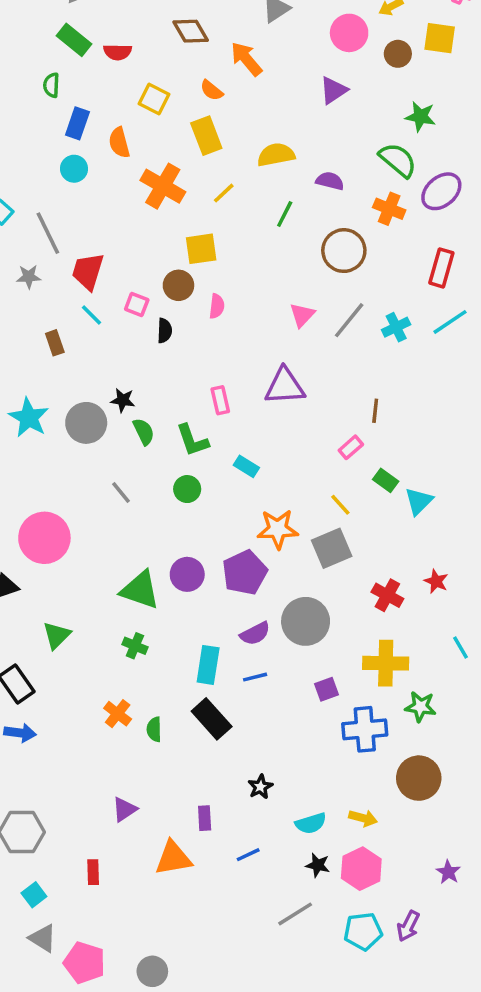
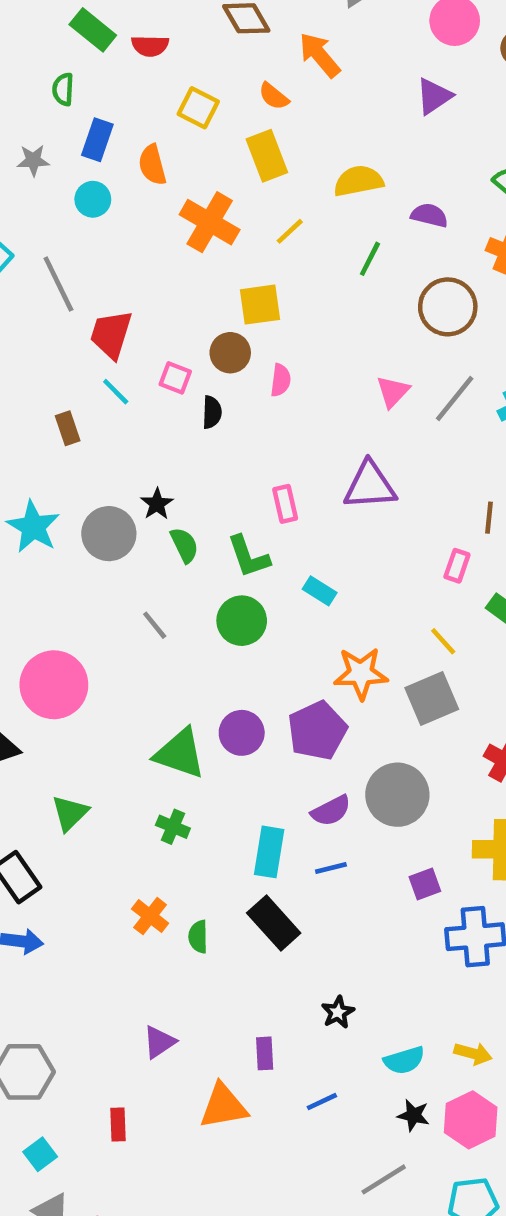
gray star: (29, 277) -> (33, 160), moved
black star: (123, 400) -> (157, 504), turned 30
pink rectangle: (351, 447) -> (457, 566), turned -30
green circle: (187, 489) -> (242, 621), size x1.4

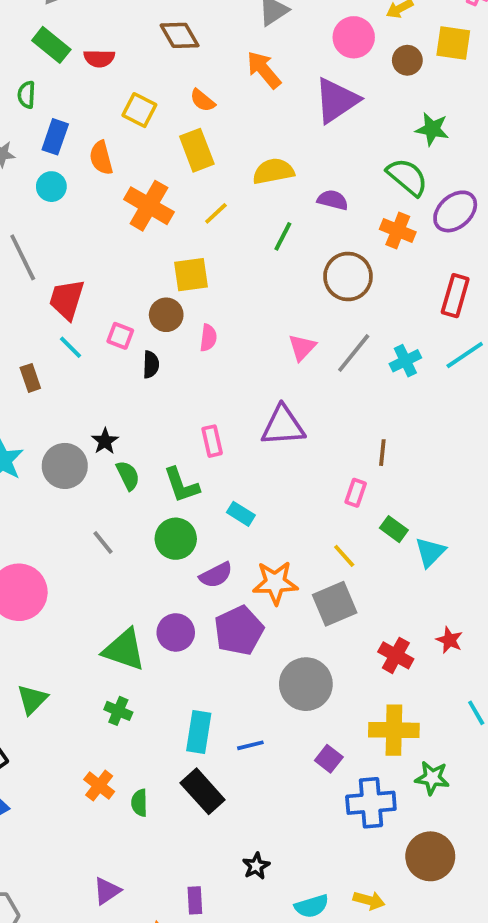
orange arrow: (320, 55) -> (264, 70), moved
purple triangle: (434, 96) -> (336, 100), size x1.5
purple semicircle: (331, 811) -> (216, 575), moved
purple square: (425, 884) -> (329, 759), turned -32

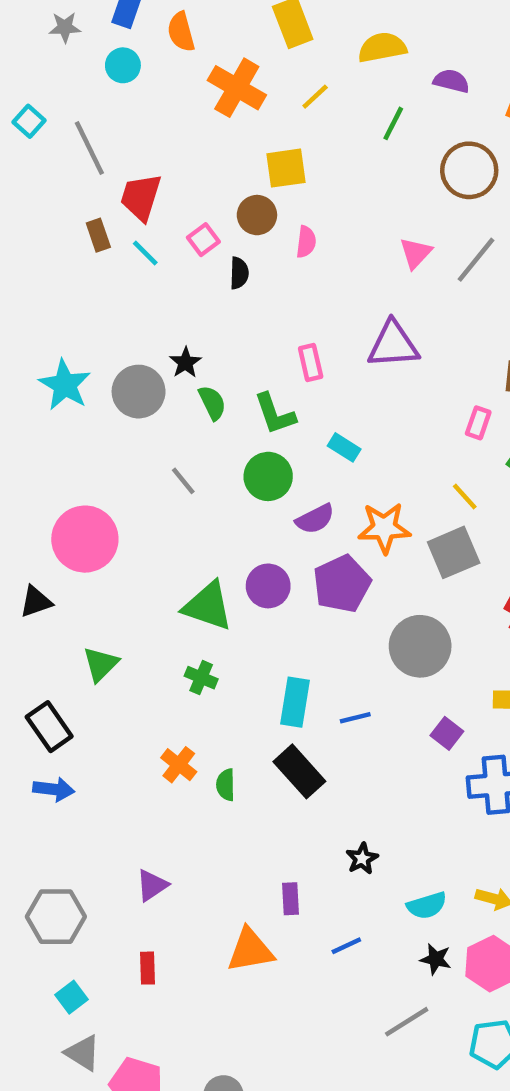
pink square: (120, 336) -> (203, 240), turned 32
brown rectangle: (30, 378) -> (98, 235), moved
purple triangle: (107, 891) -> (152, 885), moved

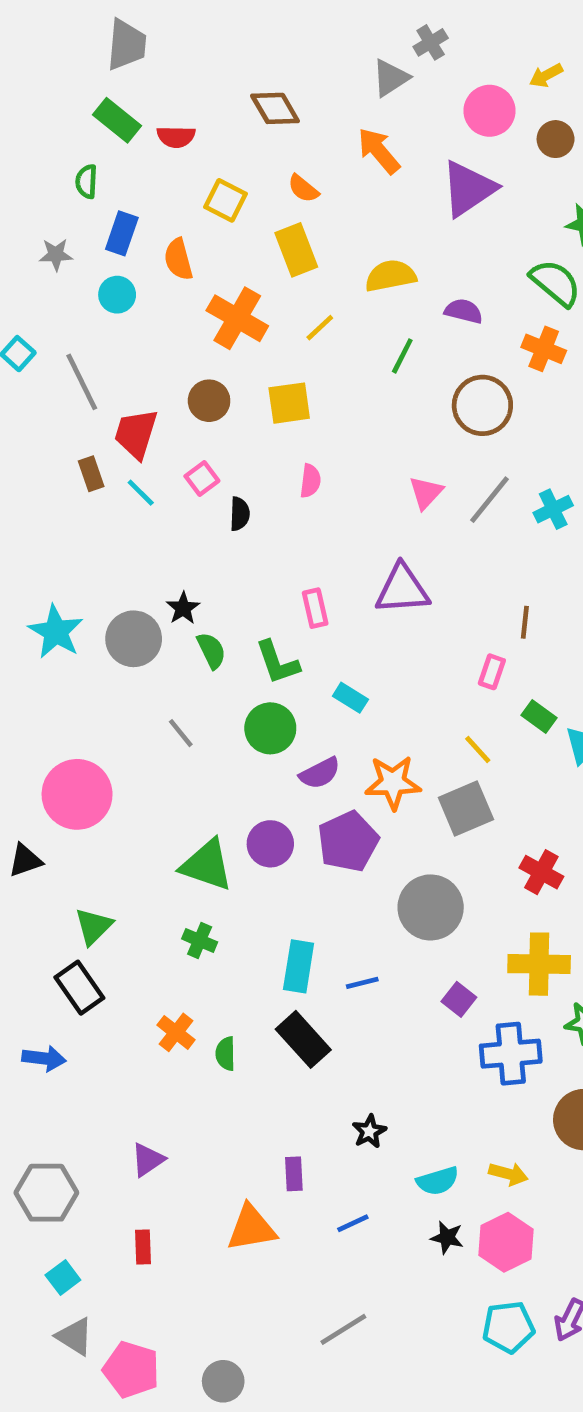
brown circle: (257, 215) -> (209, 401), moved
black rectangle: (49, 727) -> (79, 988), moved
gray line: (407, 1022) -> (343, 1329), moved

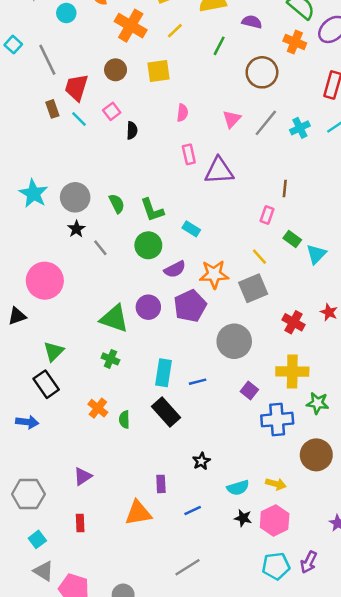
pink semicircle: (310, 481) -> (182, 113), moved
black star: (183, 608) -> (76, 229), moved
pink rectangle: (315, 608) -> (189, 154), moved

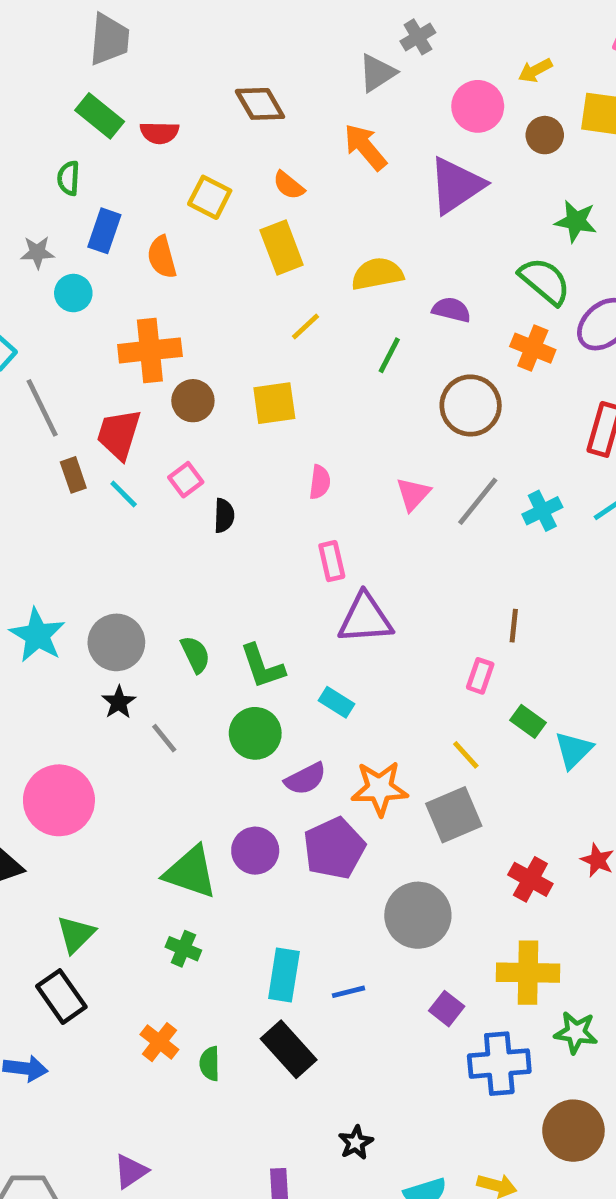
cyan circle: (66, 13) -> (73, 293), moved
orange cross: (131, 26) -> (150, 350), moved, turned -36
gray line: (47, 60) -> (42, 408), moved
purple triangle: (219, 171) -> (365, 618), moved

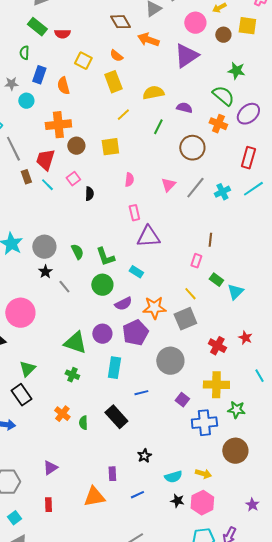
brown diamond: (260, 104) -> (120, 22), moved
orange arrow: (365, 147) -> (148, 40), turned -30
cyan rectangle: (284, 975) -> (114, 368), moved

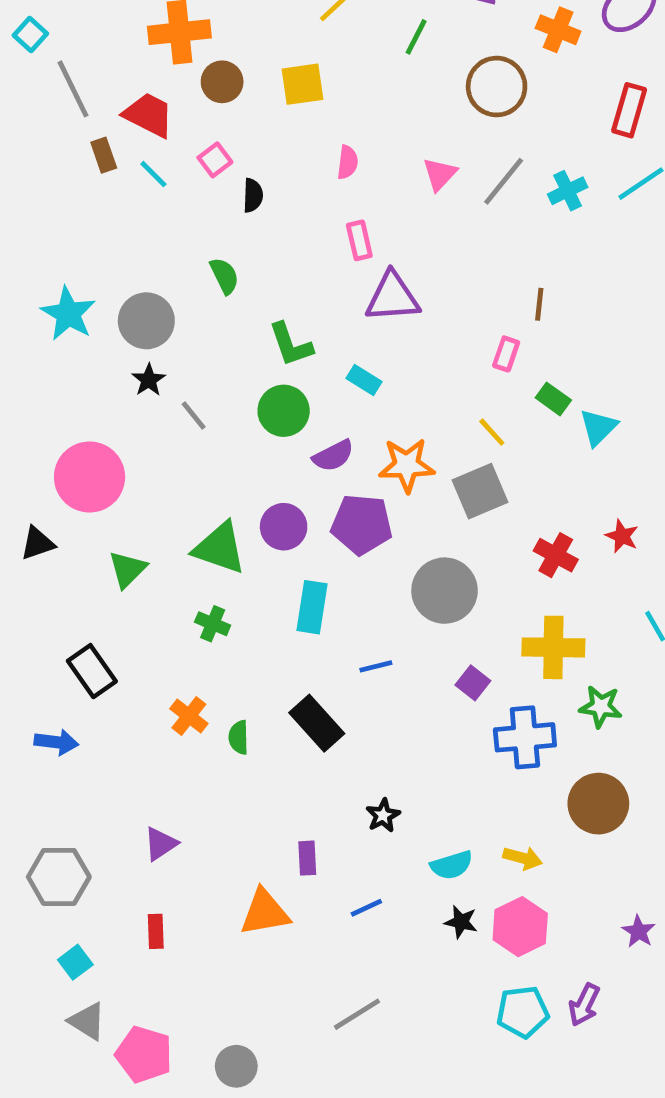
red trapezoid: (45, 160) -> (149, 115), turned 100
green semicircle: (77, 252) -> (224, 276), moved
purple pentagon: (135, 333) -> (362, 524), turned 30
green triangle: (27, 369) -> (127, 569), moved

